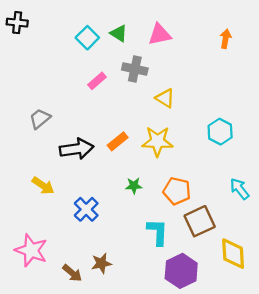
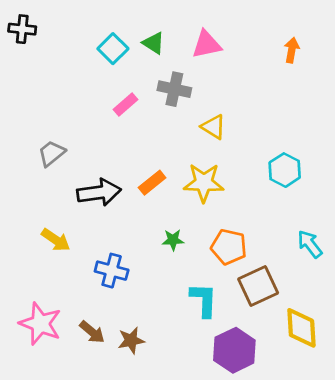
blue cross: (86, 209) -> (112, 271), turned -30
brown arrow: (72, 273) -> (92, 332), moved

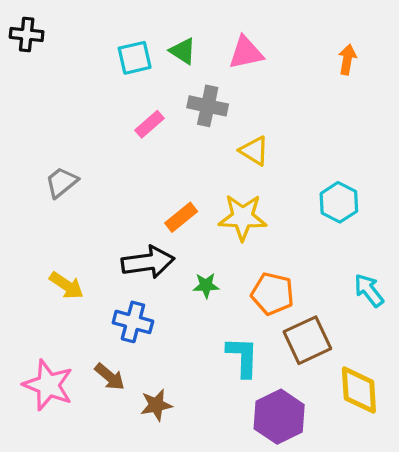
cyan square: (113, 49) -> (135, 58), turned 32
black arrow: (99, 192) -> (148, 262), moved
brown arrow: (92, 332) -> (110, 377), moved

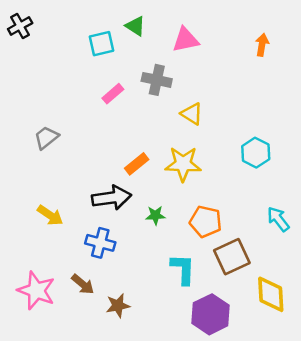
black cross: (27, 34) -> (20, 26), turned -35
green triangle: (183, 51) -> (135, 26), moved

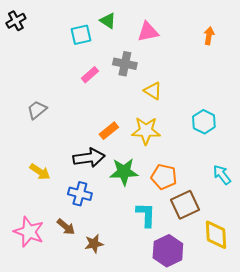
green star: (155, 215) -> (124, 172), size x1.8

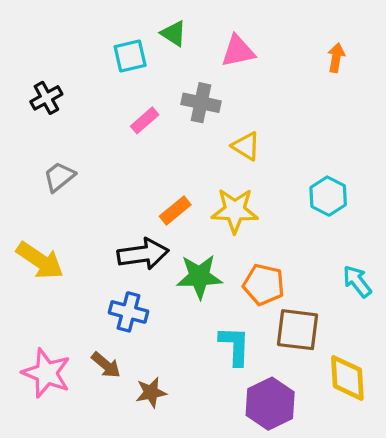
black cross: (16, 21) -> (46, 98), moved
yellow arrow: (40, 172) -> (40, 260), moved, size x1.4
brown square: (185, 205) -> (298, 330), turned 32

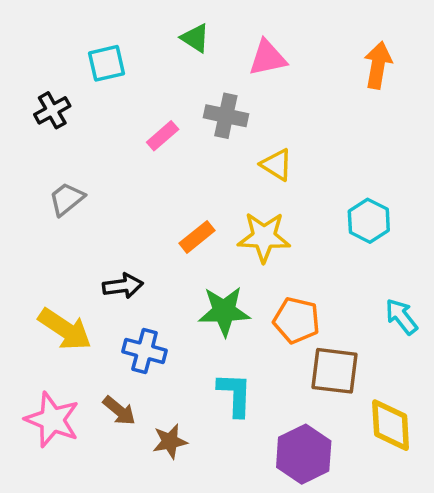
cyan square: (130, 56) -> (107, 63), moved
orange arrow: (336, 58) -> (378, 65), size x1.4
black arrow: (143, 254) -> (123, 286), moved, size x0.7
yellow arrow: (40, 260) -> (65, 329), moved
cyan L-shape: (235, 346) -> (235, 394), moved

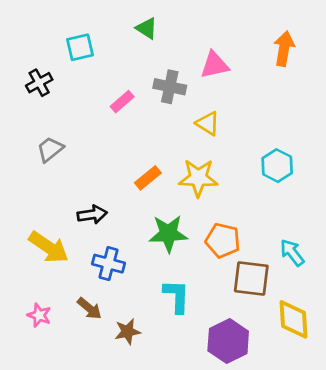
pink triangle: (268, 58) -> (215, 65), moved
cyan arrow: (401, 317) -> (292, 253), moved
pink star: (52, 420) -> (39, 315), size x0.6

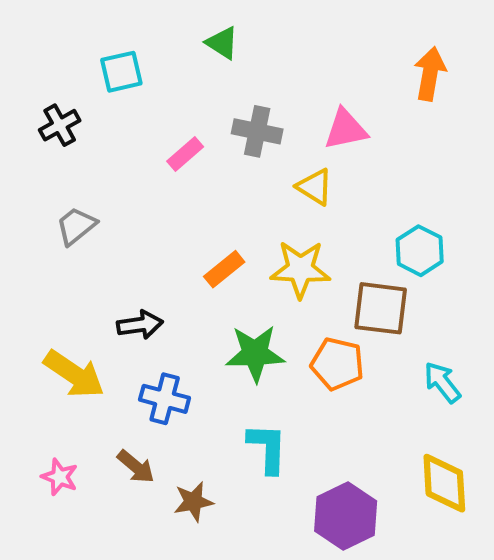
pink triangle: (215, 65) -> (346, 129), moved
brown square: (251, 278) -> (381, 308), moved

